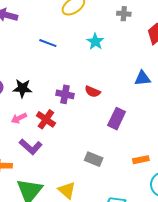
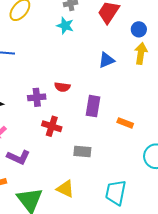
cyan star: (95, 42) -> (65, 26), moved
red cross: (46, 119) -> (52, 126), moved
orange rectangle: (141, 160) -> (125, 123), moved, turned 49

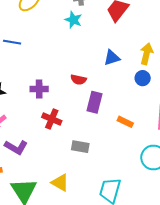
blue circle: (139, 29) -> (143, 78), moved
red semicircle: (62, 87) -> (78, 80), moved

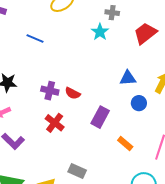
blue circle: (143, 78) -> (139, 103), moved
red semicircle: (78, 80) -> (73, 93), moved
gray rectangle: (80, 147) -> (77, 171), moved

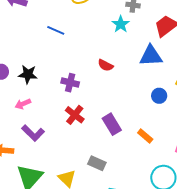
blue triangle: (128, 78) -> (151, 56), moved, size x1.4
red semicircle: (73, 93) -> (106, 65), moved
purple rectangle: (100, 117) -> (112, 124), moved, turned -60

